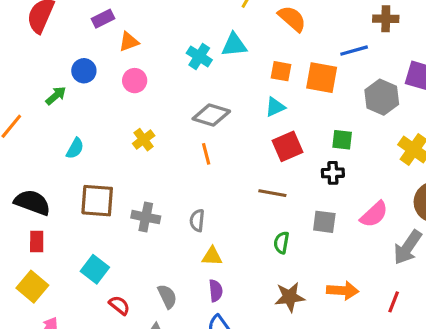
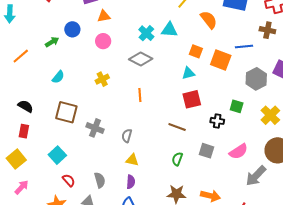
gray diamond: (211, 115) -> (141, 59), moved
green square: (342, 140) -> (237, 106), moved
black semicircle: (32, 202) -> (26, 106), size x0.7

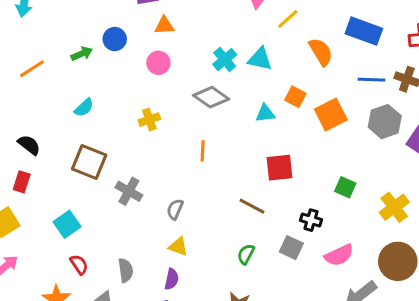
blue line: (244, 47) -> (371, 80), moved
orange square: (221, 60) -> (331, 115), turned 35
cyan triangle: (188, 73) -> (265, 113), moved
gray hexagon: (256, 79) -> (385, 122), moved
black cross: (217, 121) -> (311, 220), moved

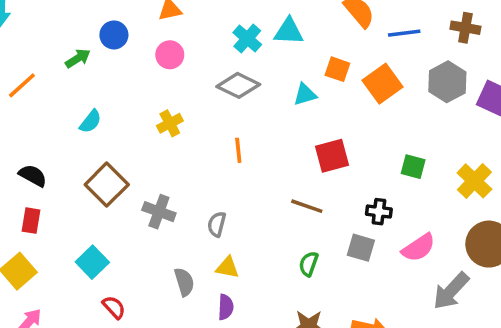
blue line: (371, 80) -> (404, 33), moved
brown square: (89, 162) -> (107, 185), turned 32
gray semicircle: (126, 270) -> (184, 282), moved

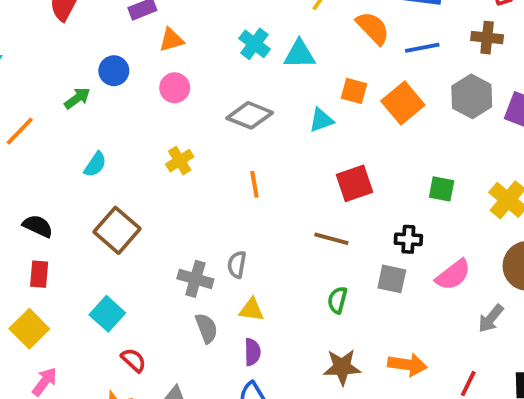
cyan cross: (247, 39) -> (254, 44), moved
gray cross: (159, 212) -> (195, 279), moved
gray arrow: (451, 291) -> (491, 318), size x0.7

